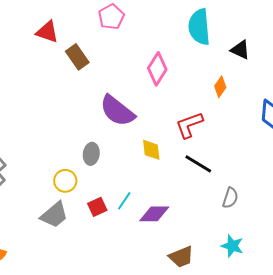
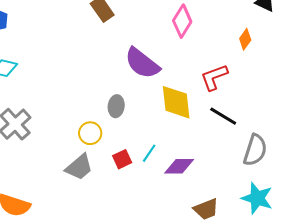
yellow diamond: (151, 150) -> (176, 102), size x1.6
gray semicircle: (230, 198) -> (255, 150), size x1.5
cyan star: (232, 246) -> (257, 198), size x1.4

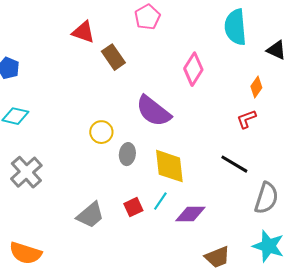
red L-shape: (214, 77) -> (246, 119), moved, size x0.7
yellow diamond: (176, 102) -> (169, 166), moved
yellow circle: (90, 133) -> (101, 132), moved

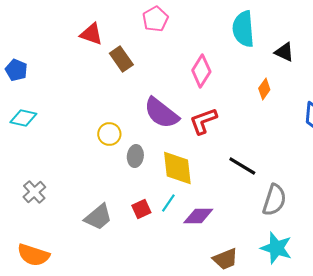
red L-shape: (246, 119) -> (203, 121), moved, size x1.4
gray cross: (26, 172) -> (34, 192), moved, size x0.7

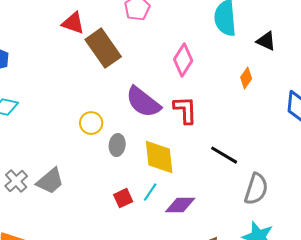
brown rectangle: (121, 59) -> (103, 48), size x1.5
red L-shape: (203, 121) -> (185, 110), turned 108
gray trapezoid: (98, 217) -> (50, 181), moved

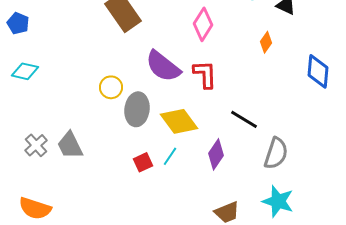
gray ellipse: (117, 145) -> (137, 109), size x1.5
yellow diamond: (159, 157) -> (179, 121), turned -30
gray trapezoid: (50, 181) -> (70, 145), turned 104
purple diamond: (180, 205) -> (216, 154), moved, turned -56

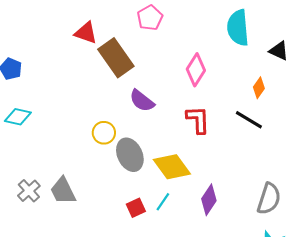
purple semicircle: (163, 66) -> (142, 101), moved, size x0.7
gray ellipse: (137, 109) -> (130, 155), turned -32
black line: (244, 119) -> (249, 120), moved

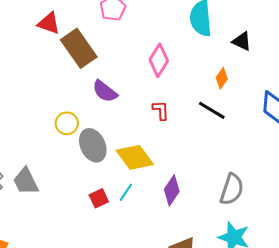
red L-shape: (198, 120) -> (161, 110), size x0.7

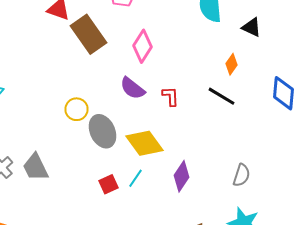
pink diamond: (159, 60) -> (142, 46), moved
purple semicircle: (105, 91) -> (132, 88), moved
gray semicircle: (232, 189) -> (242, 175), size x0.7

